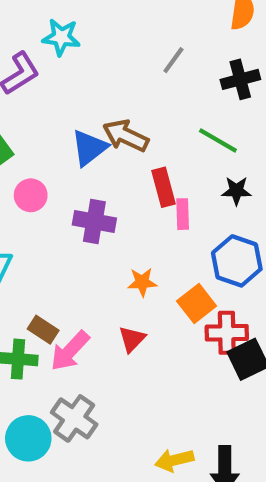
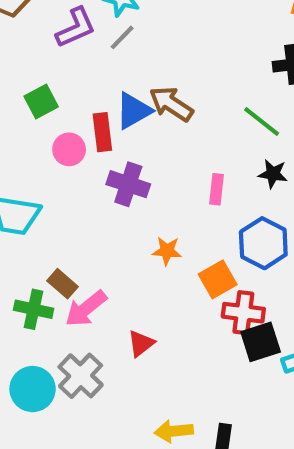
gray line: (173, 60) -> (122, 37), moved
red rectangle: (164, 187) -> (102, 132), moved
red triangle: (132, 339) -> (141, 343), moved

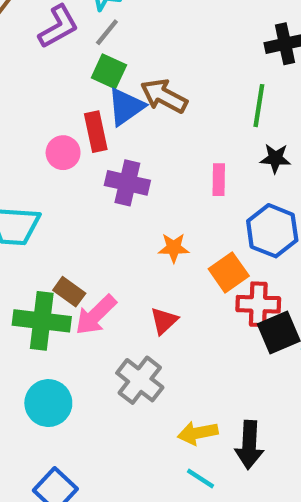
green square: (41, 102) -> (109, 71), moved, turned -32
green line: (262, 122) -> (259, 106), turned 66
green cross: (34, 309) -> (42, 321), size x1.4
red triangle: (141, 343) -> (164, 321), moved
gray cross: (81, 376) -> (140, 380), moved

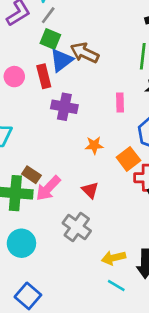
pink circle: (63, 153) -> (14, 77), moved
red triangle: (164, 321) -> (90, 190), turned -30

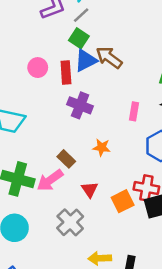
orange square: (128, 159) -> (123, 201), moved
brown rectangle: (31, 175) -> (66, 159), moved

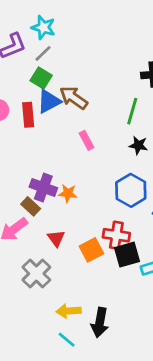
purple cross: (80, 105) -> (43, 187), moved
pink rectangle: (134, 111) -> (87, 140), moved, turned -36

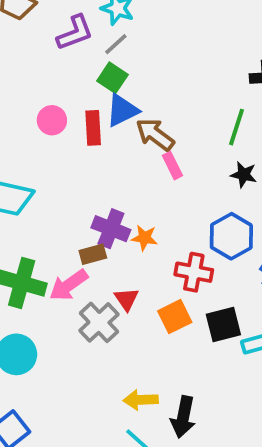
brown arrow: (74, 98) -> (155, 135), moved
brown rectangle: (31, 206) -> (93, 254), turned -60
red cross: (116, 235) -> (194, 272), moved
gray cross: (36, 274) -> (99, 322), moved

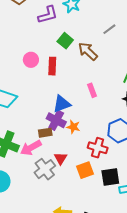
gray line: (116, 44) -> (109, 29), moved
blue triangle: (122, 110) -> (62, 104), moved
brown arrow: (155, 135) -> (88, 51), moved

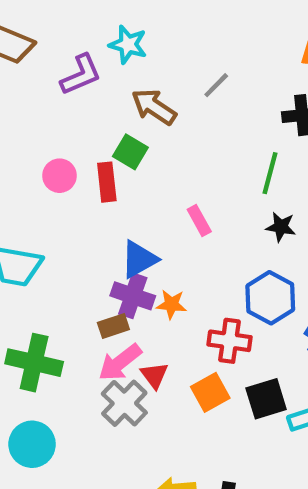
green square: (65, 41) -> (130, 152), moved
brown arrow: (88, 51) -> (154, 107), moved
pink arrow: (31, 148) -> (120, 362), moved

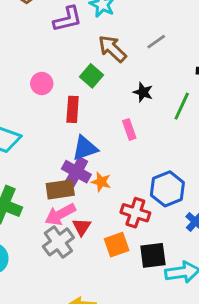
red rectangle: (107, 182) -> (73, 109), moved
black star: (281, 227) -> (143, 92), moved
brown rectangle: (113, 326) -> (60, 189), size x1.4

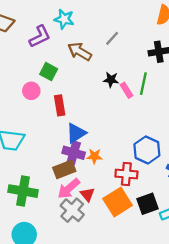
green square: (91, 76) -> (49, 72), moved
pink rectangle: (129, 129) -> (126, 90), moved
orange square: (117, 245) -> (118, 202), size x1.4

